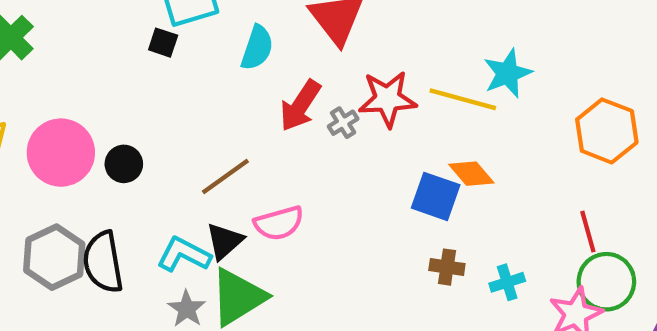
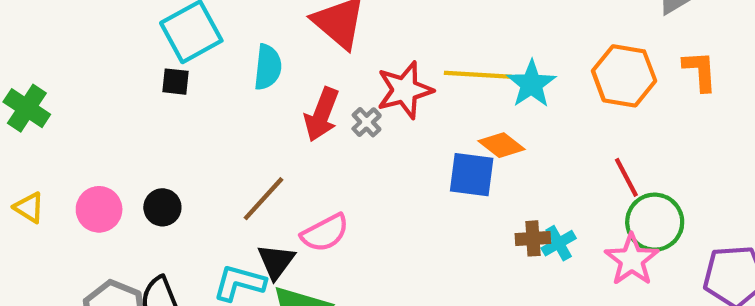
cyan star: (508, 73) -> (531, 84), moved
pink circle: (61, 153) -> (99, 209), size x0.7
brown cross: (447, 267) -> (533, 238), moved

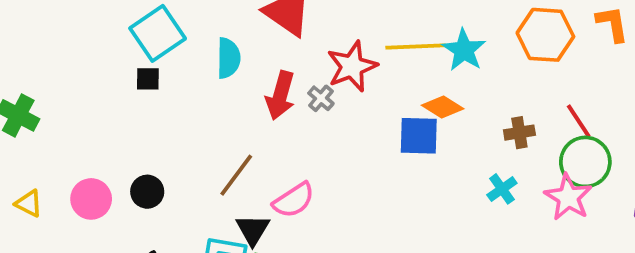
red line: (626, 177) -> (579, 121), moved
brown cross: (533, 238) -> (519, 133), moved

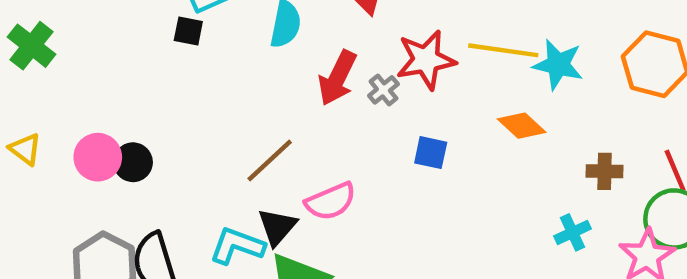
cyan star: (464, 50) -> (558, 65), turned -30
blue square: (419, 136) -> (431, 153), moved, size x0.7
black circle: (147, 192) -> (133, 162), moved

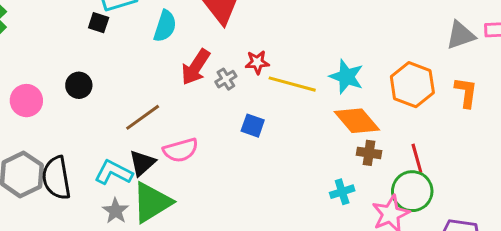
yellow line: (503, 50) -> (292, 84), moved
red star: (426, 60) -> (257, 62), size x0.6
orange diamond: (522, 126) -> (357, 121), moved, size x1.4
black circle: (133, 162) -> (79, 85), moved

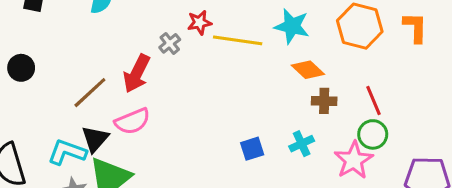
red arrow: (196, 67) -> (137, 74), moved
orange diamond: (357, 121) -> (308, 70), size x0.7
blue square: (253, 126) -> (252, 149), moved, turned -30
green circle: (412, 191) -> (373, 134), size x0.7

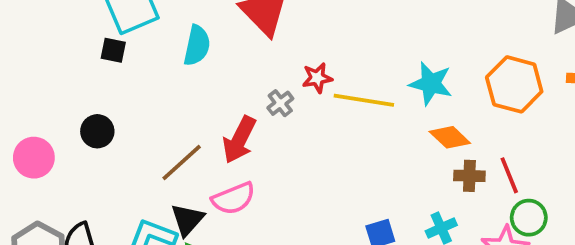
red line: (373, 101) -> (509, 175), moved

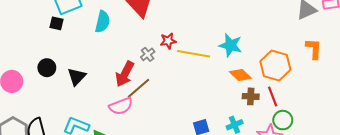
orange hexagon: (514, 84) -> (275, 65), moved
brown line: (182, 163) -> (139, 88), moved
black triangle: (187, 220) -> (77, 77), moved

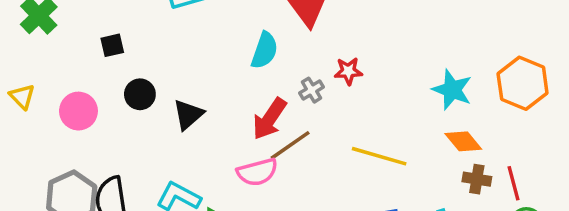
cyan semicircle: (103, 22) -> (265, 50), moved
black square: (57, 23) -> (112, 45), moved, turned -32
yellow line: (194, 54) -> (379, 156), moved
orange hexagon: (275, 65) -> (523, 83), moved

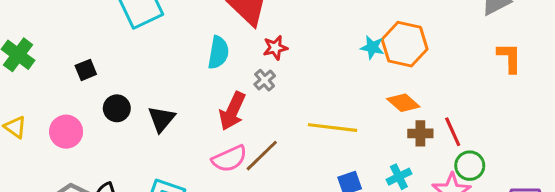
red star: (348, 71) -> (275, 48), moved
orange hexagon: (523, 83) -> (405, 44), moved
cyan star: (452, 90) -> (372, 47), moved, size x0.7
brown line: (290, 145) -> (262, 156), moved

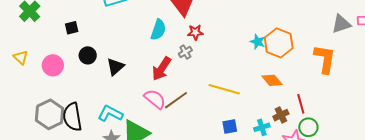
orange L-shape: (509, 58) -> (325, 59), moved, size x1.4
brown cross: (420, 133) -> (281, 115), moved, turned -35
pink semicircle: (229, 159) -> (155, 99), turned -125

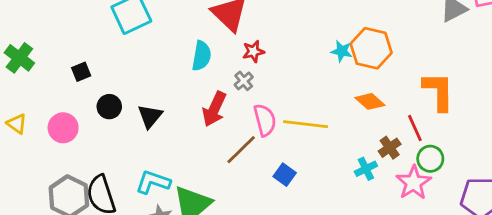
orange L-shape: (325, 59) -> (438, 91), moved
pink semicircle: (155, 99) -> (265, 120), moved, turned 45
blue square: (230, 126) -> (285, 175), moved, turned -35

